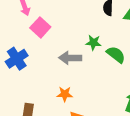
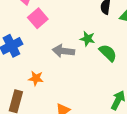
orange star: (65, 94) -> (36, 78), moved

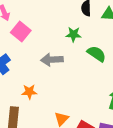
green star: (88, 39) -> (73, 34), moved

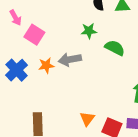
orange star: (29, 92) -> (46, 65), moved

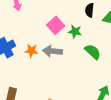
pink square: (34, 35) -> (56, 25), moved

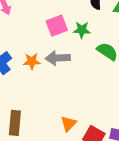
pink square: (56, 25) -> (57, 26), turned 30

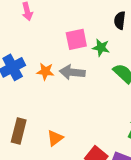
orange triangle: (69, 124) -> (55, 138), moved

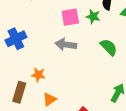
green star: (101, 48) -> (93, 16), moved
orange star: (45, 71) -> (38, 75), moved

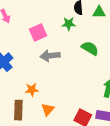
pink square: (70, 17) -> (38, 32), moved

